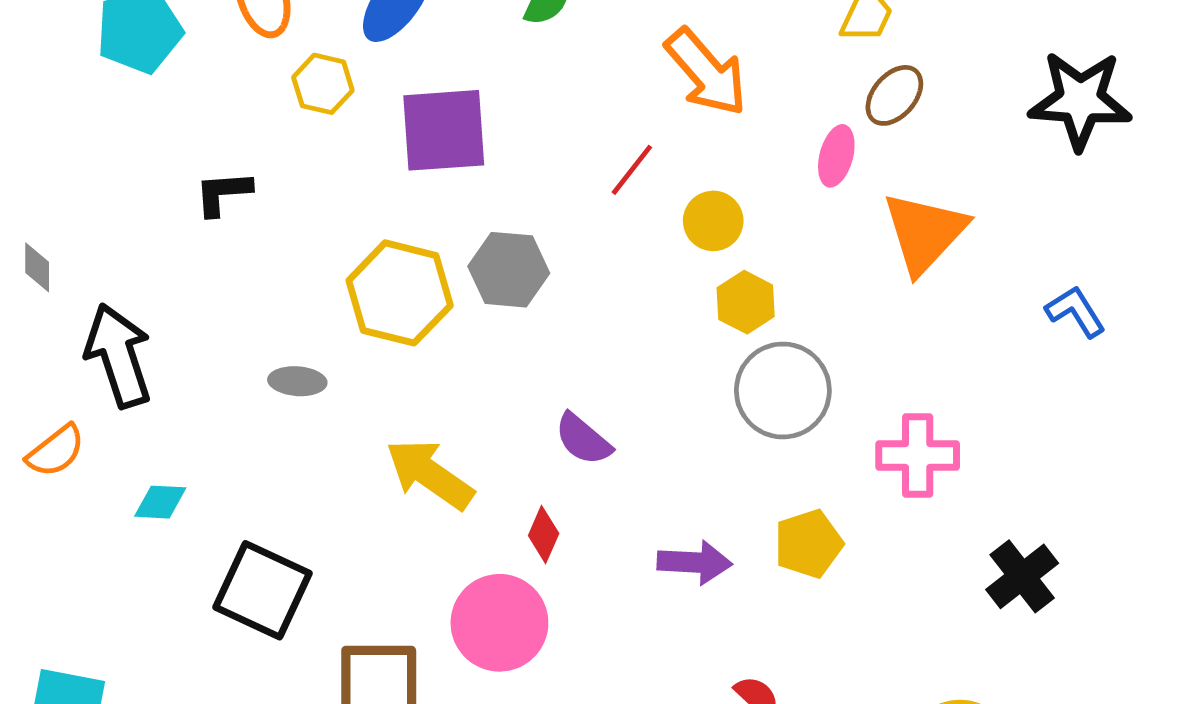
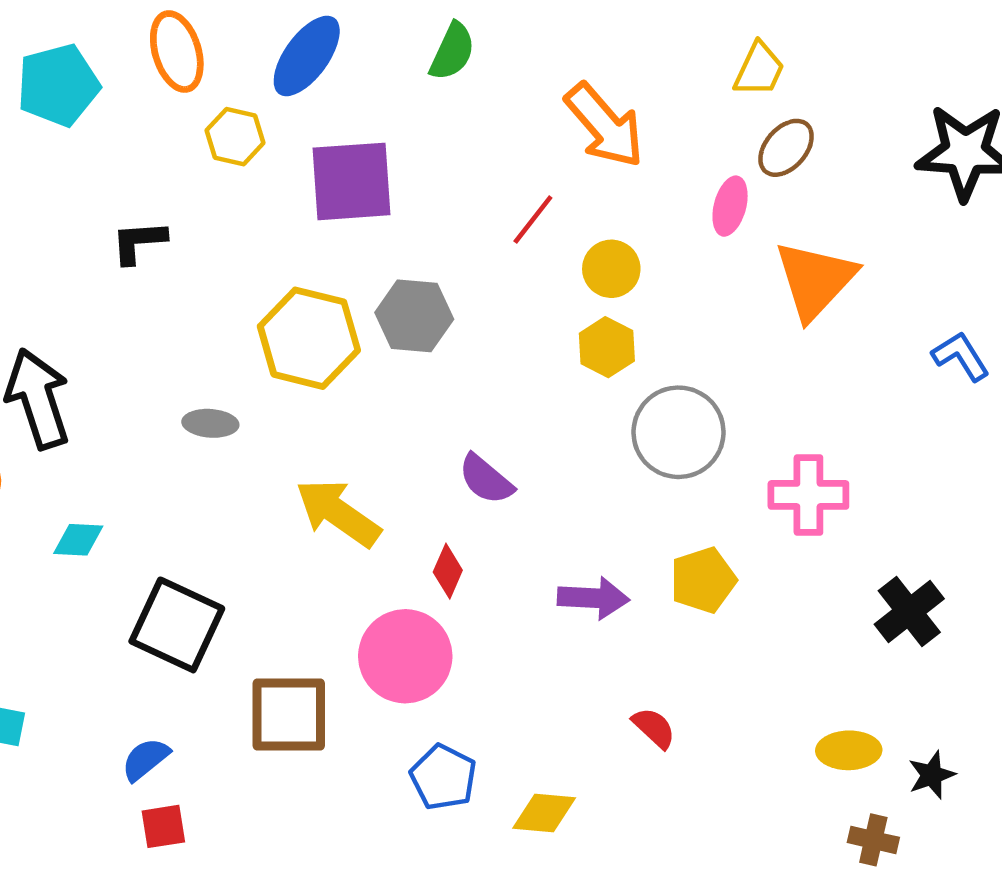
yellow hexagon: (746, 302) -> (607, 347), moved

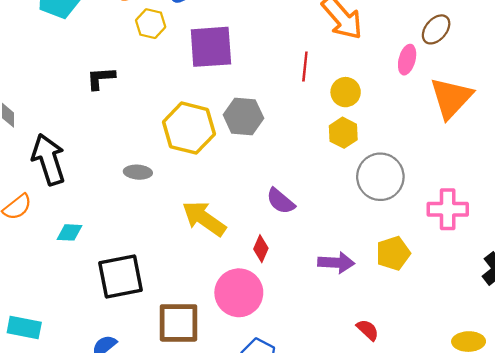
red line: (533, 219) -> (305, 67), turned -32
black square: (177, 625) -> (120, 277), turned -36

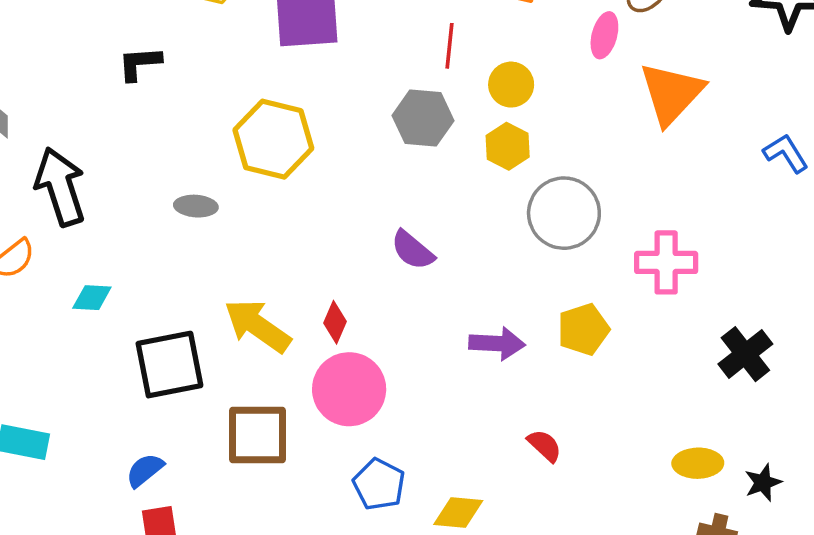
gray hexagon: (243, 116) -> (423, 118), moved
yellow arrow: (204, 219) -> (258, 326), moved
red diamond: (261, 249) -> (335, 322), moved

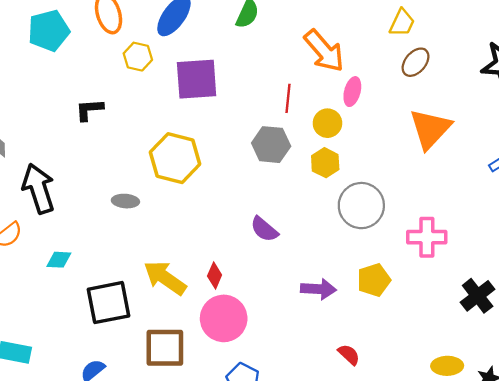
pink ellipse: (604, 35) -> (352, 92), moved

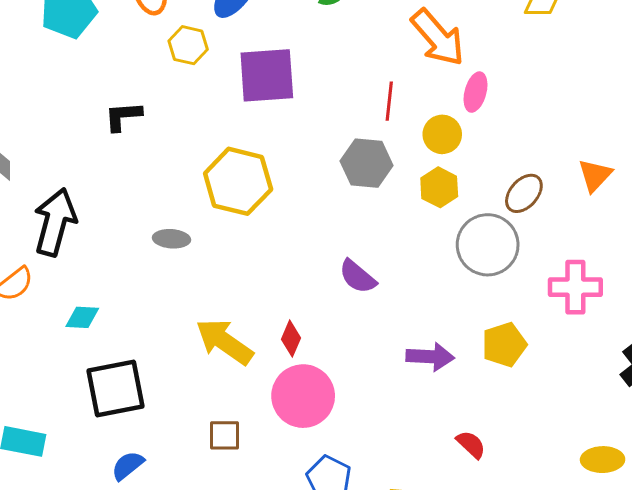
brown ellipse: (416, 62) -> (524, 193), moved
orange triangle: (430, 129) -> (595, 175), moved, size x0.6
black arrow: (39, 189) -> (55, 222), turned 33
black square: (109, 303) -> (116, 388), moved
brown square: (165, 348) -> (224, 435), size x0.6

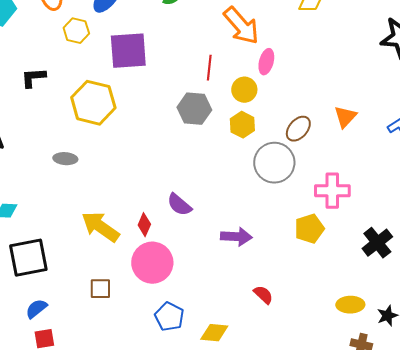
yellow hexagon: (238, 181) -> (93, 103), moved
purple semicircle: (358, 277) -> (179, 205), moved
yellow pentagon: (504, 345) -> (309, 229), moved

